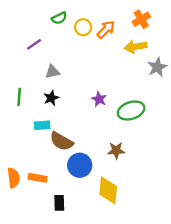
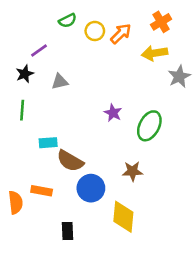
black star: (51, 98) -> (25, 74), moved
green ellipse: (131, 111) -> (149, 126), turned -45
orange rectangle: (37, 178) -> (42, 191), moved

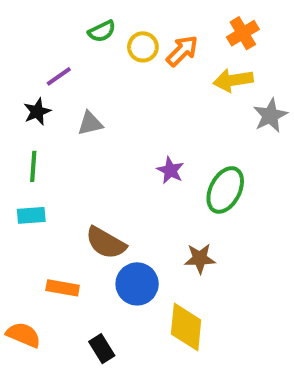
cyan rectangle: (48, 143) -> (31, 215), moved
orange semicircle: (16, 202) -> (23, 335), moved, turned -60
black rectangle: (68, 231) -> (102, 349), turned -30

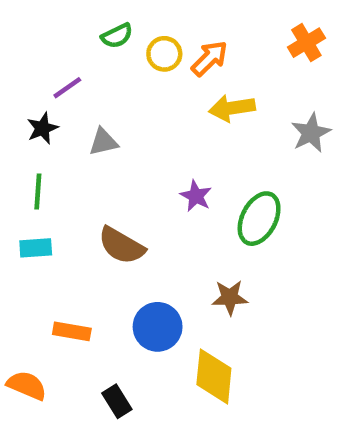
orange cross: (243, 33) -> (306, 43), moved
yellow arrow: (233, 80) -> (232, 108), moved
brown semicircle: (106, 243) -> (121, 246), moved

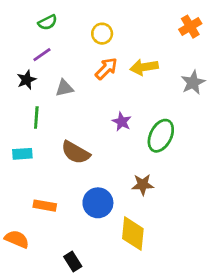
green semicircle: (117, 36) -> (48, 22), moved
orange arrow: (209, 58) -> (106, 69), moved
green line: (38, 191) -> (36, 117), moved
black rectangle: (117, 401) -> (73, 262), moved

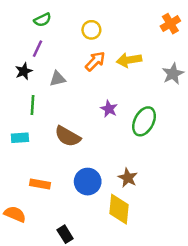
purple line: (42, 55) -> (37, 49), turned -30
brown star: (143, 185) -> (128, 178), moved, turned 30

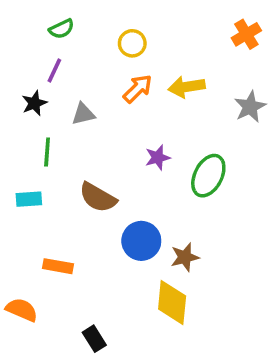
purple star: (109, 109) -> (158, 158), turned 30
brown star: (128, 178) -> (185, 257), turned 30
blue circle: (88, 182) -> (141, 241), moved

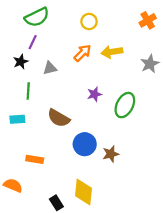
green semicircle: (62, 29) -> (37, 17), size x1.6
yellow circle: (132, 43) -> (89, 21), moved
yellow diamond: (172, 302) -> (84, 192), moved

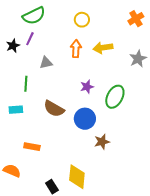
orange arrow: (82, 53) -> (76, 49), turned -42
black star: (21, 62) -> (13, 46), moved
blue circle: (85, 144) -> (85, 119), moved

